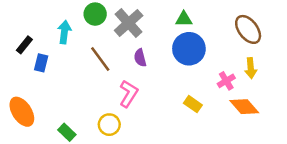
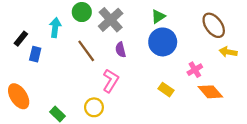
green triangle: (184, 19) -> (158, 16), turned -32
yellow arrow: (251, 68) -> (228, 52), moved, turned 105

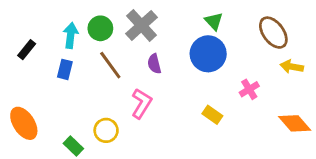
green circle: (82, 12) -> (100, 28), moved
green triangle: (158, 16) -> (214, 21), moved, turned -40
blue rectangle: (35, 54) -> (65, 69), moved
orange diamond: (210, 92) -> (295, 123), moved
yellow circle: (94, 107) -> (106, 130), moved

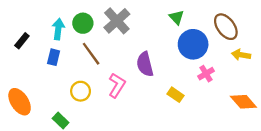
blue circle: (208, 54) -> (193, 44), moved
purple semicircle: (154, 64) -> (145, 64), moved, size x1.5
yellow circle: (106, 130) -> (81, 91), moved

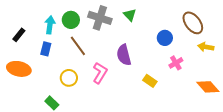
green triangle: (177, 17) -> (130, 15), moved
gray cross: (117, 21) -> (100, 18), turned -30
blue circle: (193, 44) -> (165, 38), size x0.6
orange ellipse: (20, 102) -> (19, 69), moved, turned -45

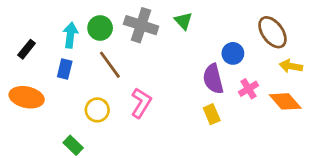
purple semicircle: (124, 55) -> (213, 79), moved
yellow rectangle: (150, 81) -> (212, 114), turned 32
orange diamond: (208, 87) -> (285, 101), moved

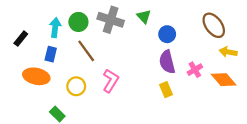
blue circle: (233, 53) -> (167, 34), moved
orange ellipse: (27, 97) -> (36, 76), moved

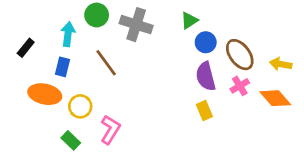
green triangle: (144, 16) -> (189, 20), moved, turned 40
green circle: (78, 22) -> (97, 15), moved
brown ellipse: (214, 25) -> (240, 55), moved
pink L-shape: (111, 81) -> (110, 130), moved
yellow circle: (76, 86) -> (80, 106), moved

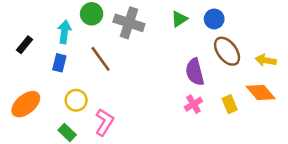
blue circle: (206, 42) -> (214, 19), moved
pink cross: (240, 86) -> (193, 104), moved
orange ellipse: (45, 94) -> (26, 104), moved, turned -52
yellow rectangle: (204, 110) -> (230, 104), moved

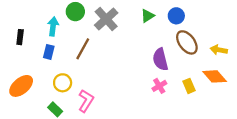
gray cross: (129, 23) -> (106, 19), turned 30
black rectangle: (24, 45) -> (20, 37), turned -32
brown line: (101, 59) -> (83, 49), turned 65

